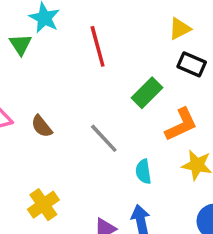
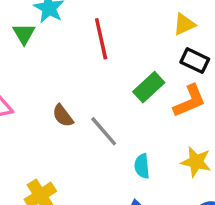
orange L-shape: (181, 125) -> (190, 101), moved
brown semicircle: (42, 126) -> (63, 116), moved

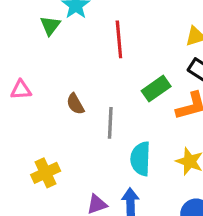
gray line: (104, 131) -> (110, 123), turned 36
cyan semicircle: (142, 166) -> (141, 159), size x1.5

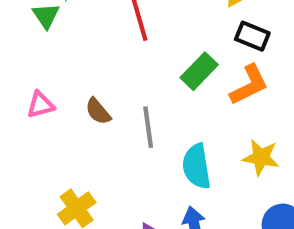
pink triangle: (21, 90) -> (40, 105), moved

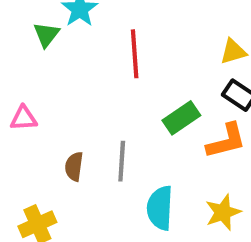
brown semicircle: (98, 111) -> (74, 166), moved, turned 36
yellow star: (261, 157) -> (223, 212), turned 30

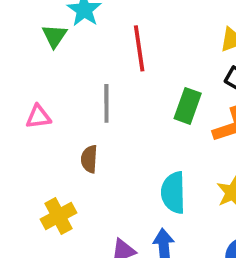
green rectangle: (181, 118) -> (188, 106), turned -32
gray line: (122, 161) -> (106, 103), moved

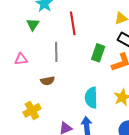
green triangle: (54, 36) -> (33, 24), moved
brown semicircle: (89, 159) -> (48, 81), turned -104

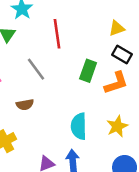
gray line: (56, 52) -> (36, 69), turned -36

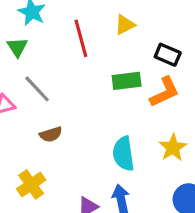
yellow triangle: (117, 28) -> (125, 25), moved
gray line: (36, 69) -> (37, 89), moved
green rectangle: (88, 71) -> (127, 81), turned 70

